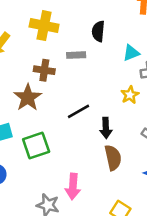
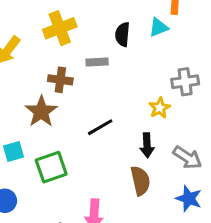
yellow cross: (44, 26) -> (60, 28), turned -32
cyan triangle: (131, 53) -> (159, 27), moved
black arrow: (106, 128) -> (147, 145), moved

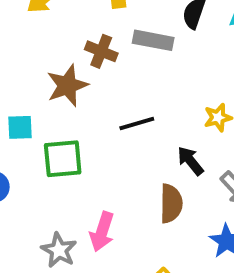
gray rectangle: (97, 62) -> (153, 40), size x1.4
black arrow: (147, 145) -> (190, 161), turned 130

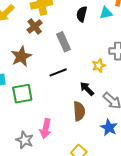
gray rectangle: (153, 40) -> (64, 42), moved, turned 60
brown cross: (101, 51) -> (35, 26), moved, turned 35

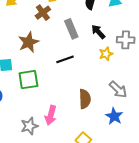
black arrow: (87, 89) -> (98, 32), moved
gray star: (25, 140) -> (29, 126), turned 30

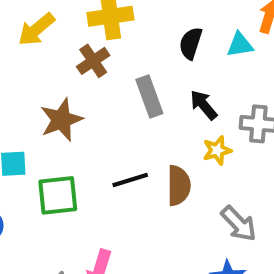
black line: (65, 59) -> (130, 180), moved
brown semicircle: (85, 99) -> (179, 185), moved

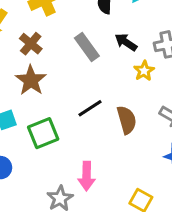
brown cross: (93, 61) -> (31, 44), moved
brown semicircle: (179, 185) -> (127, 120), moved

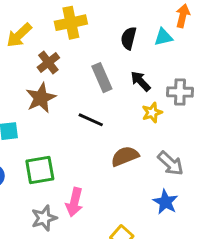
black line: (90, 108) -> (91, 120), moved, turned 45
brown semicircle: (127, 120) -> (125, 156), turned -108
green square: (43, 133) -> (40, 170), moved

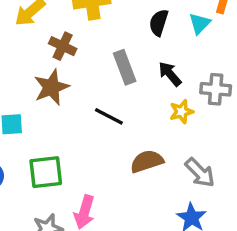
cyan triangle: (163, 37) -> (200, 23), turned -36
brown cross: (48, 62) -> (63, 46), turned -30

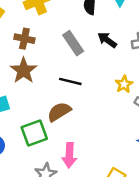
yellow star: (181, 112) -> (124, 84), moved
brown semicircle: (147, 161) -> (59, 112), moved

